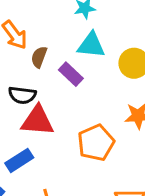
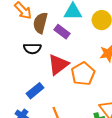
brown semicircle: (39, 57) -> (40, 23), size x1.5
red triangle: (37, 121) -> (58, 65), moved, turned -35

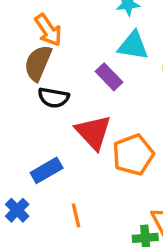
brown semicircle: (40, 23) -> (38, 63), moved
red triangle: (58, 65) -> (93, 132), turned -45

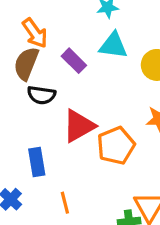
purple rectangle: (109, 77) -> (74, 61), moved
red triangle: (93, 132) -> (79, 126), turned 45
blue rectangle: (47, 170) -> (37, 162), turned -68

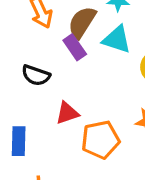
brown semicircle: (26, 64) -> (82, 22), moved
red triangle: (79, 126) -> (67, 113), size x0.7

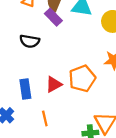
red triangle: (67, 113) -> (54, 84), moved

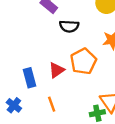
black semicircle: (30, 41) -> (69, 26), moved

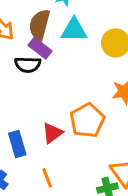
black semicircle: (69, 26) -> (28, 65), moved

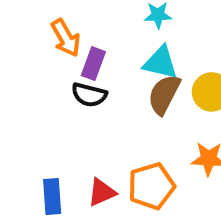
brown semicircle: (39, 25) -> (164, 94), moved
purple rectangle: (40, 48) -> (93, 64), moved, turned 60

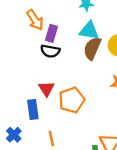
orange pentagon: (151, 186) -> (72, 100), moved
red triangle: (102, 192) -> (46, 89), moved, turned -35

